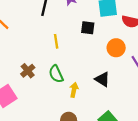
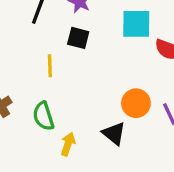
black square: (88, 28) -> (78, 38), moved
orange circle: (116, 48) -> (136, 103), moved

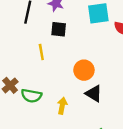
orange circle: (136, 103) -> (84, 70), moved
green semicircle: (43, 116) -> (31, 96), moved, turned -54

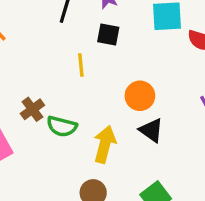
yellow arrow: (62, 106) -> (105, 144), size x1.5

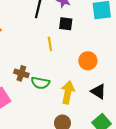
brown cross: (32, 109) -> (21, 73), turned -32
black triangle: (151, 130) -> (98, 91), moved

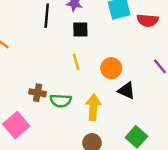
yellow line: (50, 44) -> (76, 62), moved
black triangle: (98, 91) -> (126, 91), moved

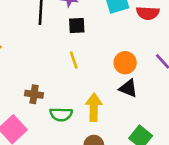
orange circle: (111, 68) -> (125, 63), moved
green semicircle: (61, 101) -> (61, 114), moved

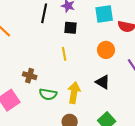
orange circle: (125, 63) -> (106, 50), moved

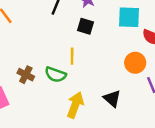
orange circle: (106, 50) -> (135, 63), moved
green semicircle: (48, 94) -> (55, 75), moved

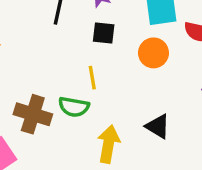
orange circle: (135, 63) -> (153, 53), moved
brown cross: (26, 75) -> (33, 114), size x1.5

